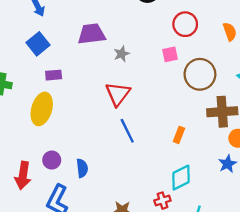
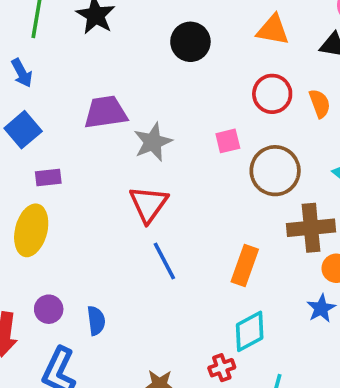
red circle: (185, 24) -> (272, 94), moved
gray star: (122, 54) -> (153, 142), size x1.5
orange rectangle: (179, 135) -> (245, 265), size x1.5

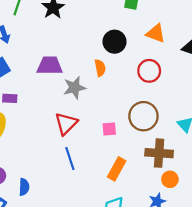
black circle: (190, 42) -> (115, 42), moved
orange semicircle: (320, 103) -> (100, 68), moved
pink square: (228, 141) -> (109, 129), moved

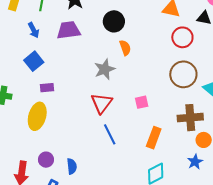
black circle: (115, 42) -> (114, 21), moved
purple trapezoid: (50, 66) -> (69, 30), moved
red circle: (149, 71) -> (182, 37), moved
brown circle: (143, 116) -> (183, 74), moved

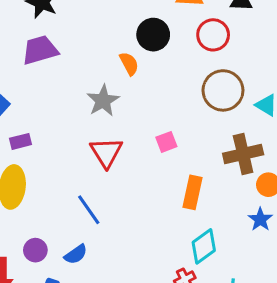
black circle: (114, 21) -> (153, 35), moved
blue line: (110, 134) -> (89, 210), moved
blue semicircle: (72, 166) -> (76, 254), turned 70

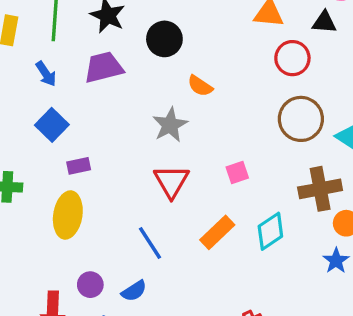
black circle: (153, 35) -> (164, 39), moved
orange semicircle: (129, 64) -> (200, 86), turned 150
orange rectangle: (193, 192) -> (217, 232), moved, turned 32
cyan diamond: (204, 246) -> (270, 231), moved

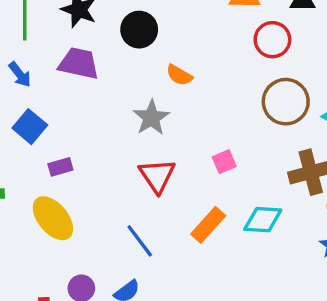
purple trapezoid: (104, 67) -> (79, 63), turned 30
yellow ellipse: (68, 215) -> (53, 218), turned -45
cyan diamond: (270, 231) -> (263, 220), turned 42

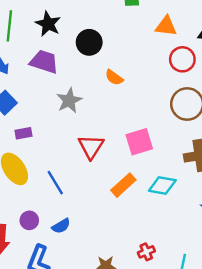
gray star: (151, 118) -> (69, 100), moved
pink square: (224, 162) -> (139, 142), size x1.6
blue line: (140, 241) -> (55, 183), moved

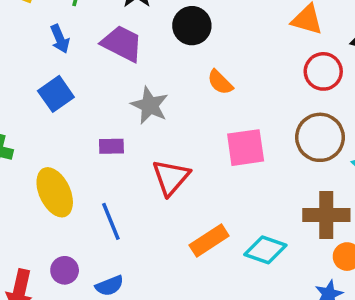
gray star: (69, 100) -> (150, 105), turned -30
purple rectangle: (23, 133) -> (111, 146), moved
pink square: (139, 142) -> (246, 148), moved

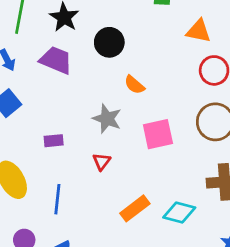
gray star: (150, 105) -> (107, 119), moved
red triangle: (171, 177) -> (102, 162), size x0.6
blue line: (111, 221) -> (57, 199), turned 32

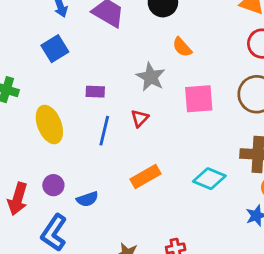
blue line: (57, 199) -> (104, 131), moved
orange rectangle: (135, 208) -> (146, 177), moved

